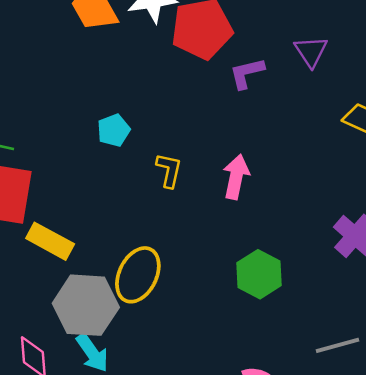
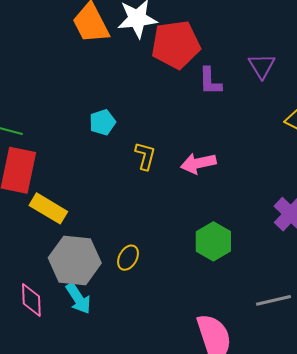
purple L-shape: (247, 73) -> (210, 81), turned -80
pink arrow: (236, 177) -> (198, 163), turned -116
yellow ellipse: (138, 275) -> (128, 258), moved, size x0.6

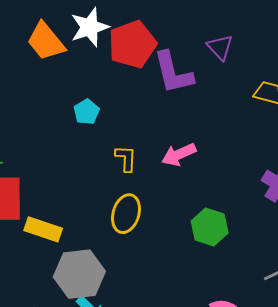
purple L-shape: (210, 81) -> (173, 73), size x1.6
cyan pentagon: (102, 122) -> (86, 112), moved
yellow ellipse: (128, 258) -> (126, 214), moved, size x1.5

